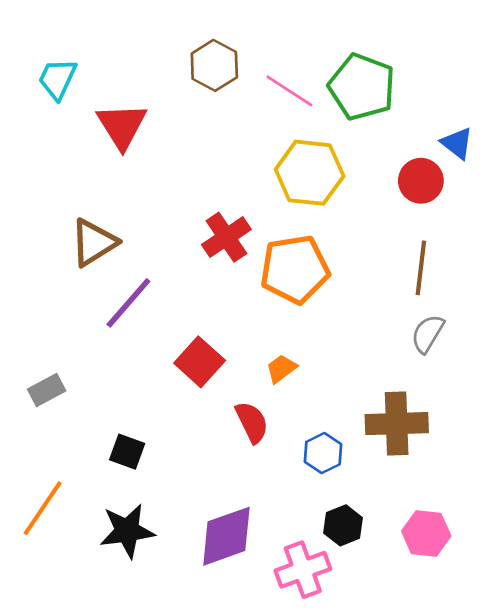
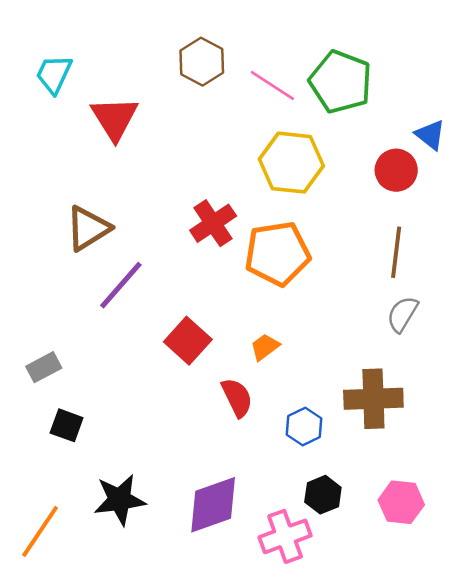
black square: (127, 452) -> (67, 425), moved
orange line: (43, 508) -> (40, 531), moved

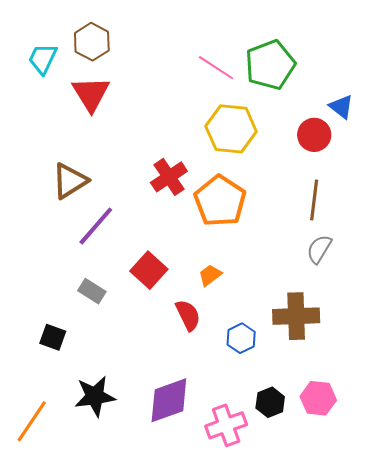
brown hexagon: (202, 62) -> (92, 42), moved
green pentagon: (341, 82) -> (270, 65), turned 30
orange pentagon: (277, 254) -> (220, 201), turned -30
gray rectangle: (44, 367) -> (92, 291), moved, turned 60
black hexagon: (323, 495) -> (270, 402), moved

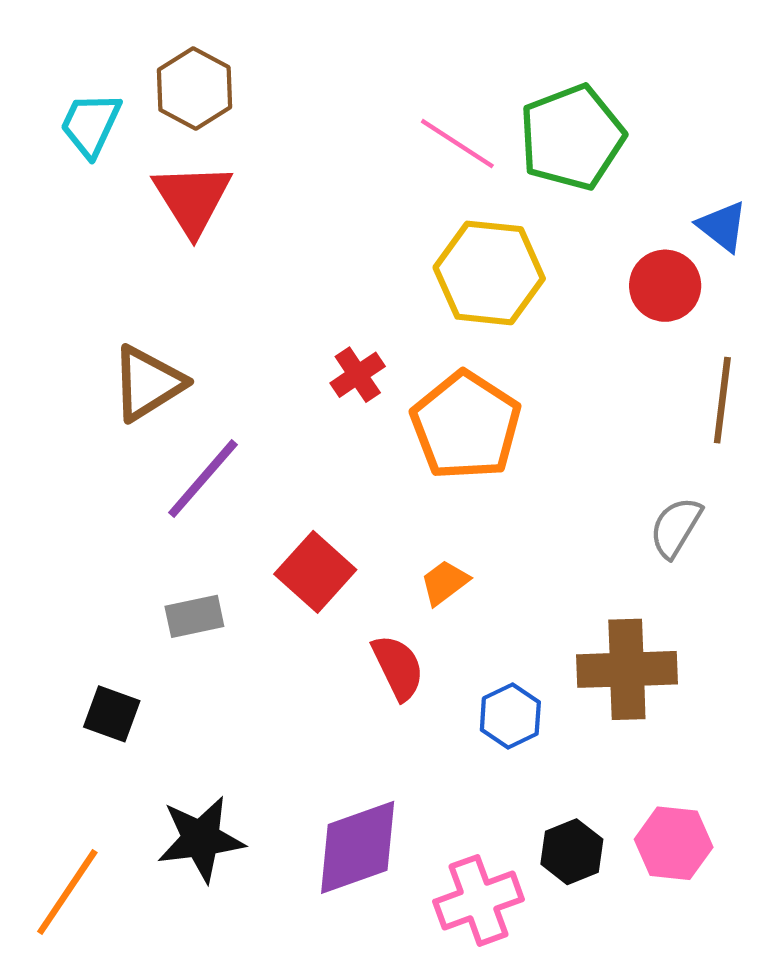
red cross: (169, 177) -> (358, 375), size x0.7
brown line: (314, 200) -> (722, 400), moved
gray rectangle: (92, 291) -> (194, 616), turned -44

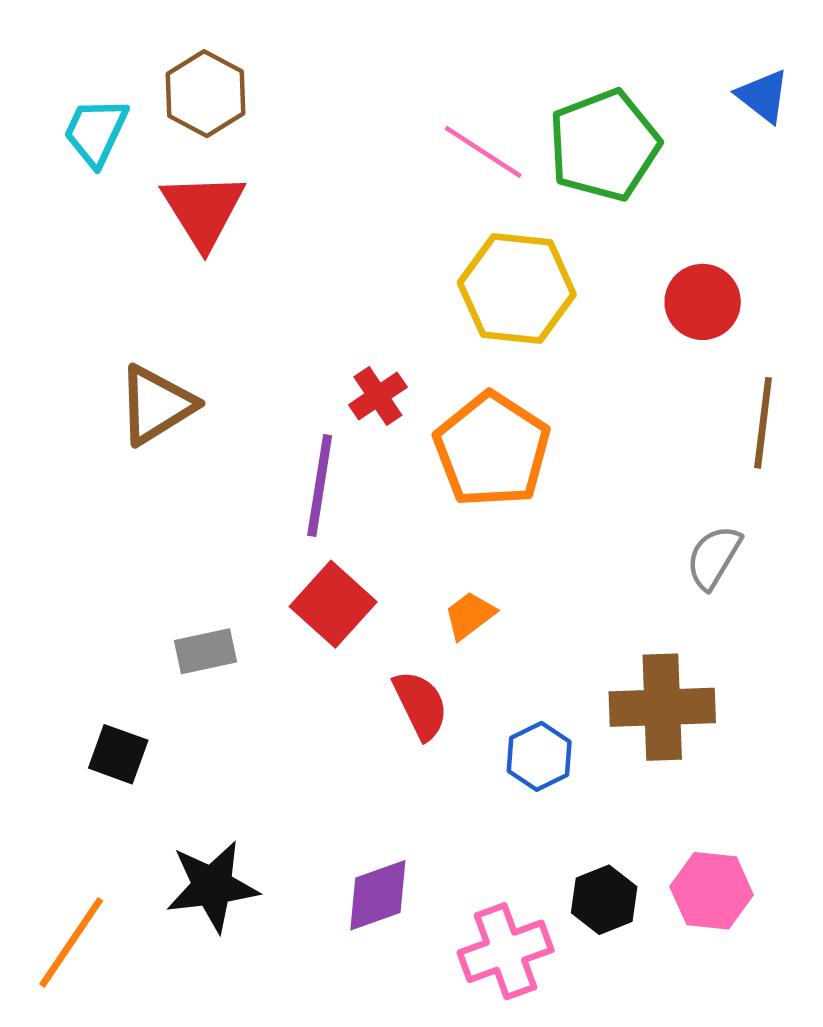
blue triangle: (722, 226) -> (763, 96), moved
purple line: (203, 479) -> (320, 486), moved, turned -32
purple diamond: (358, 847) -> (378, 895), size x0.7

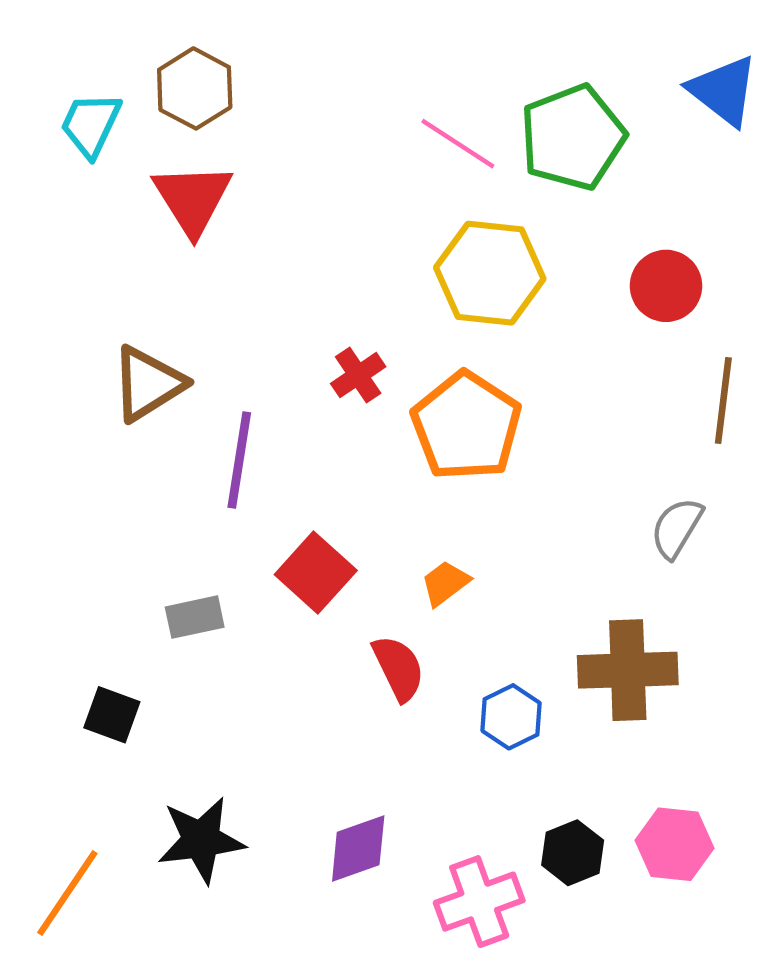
blue triangle: (763, 96) -> (723, 91), size x1.4
purple line: (320, 486) -> (239, 460), moved

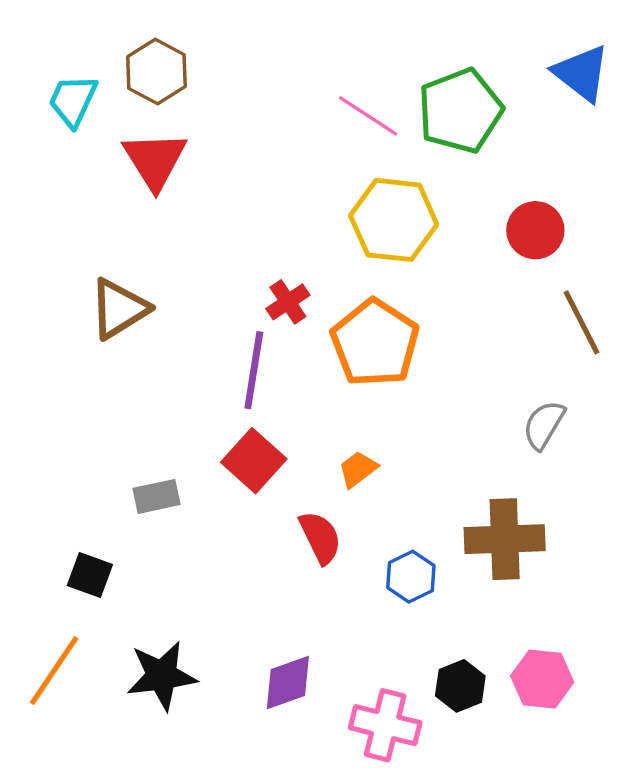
brown line: (723, 401) -> (581, 322), turned -34
purple line: (239, 460) -> (254, 370), moved
orange line: (67, 893) -> (54, 671), moved
pink cross: (479, 902) -> (385, 725), turned 34

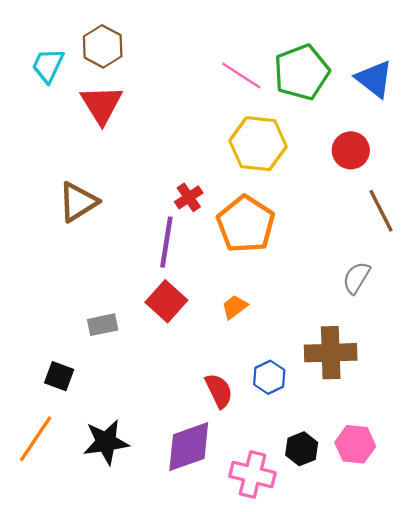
blue triangle: (581, 73) -> (374, 79), moved
red semicircle: (320, 537) -> (219, 391), moved
purple diamond: (288, 682) -> (189, 447), size x1.4

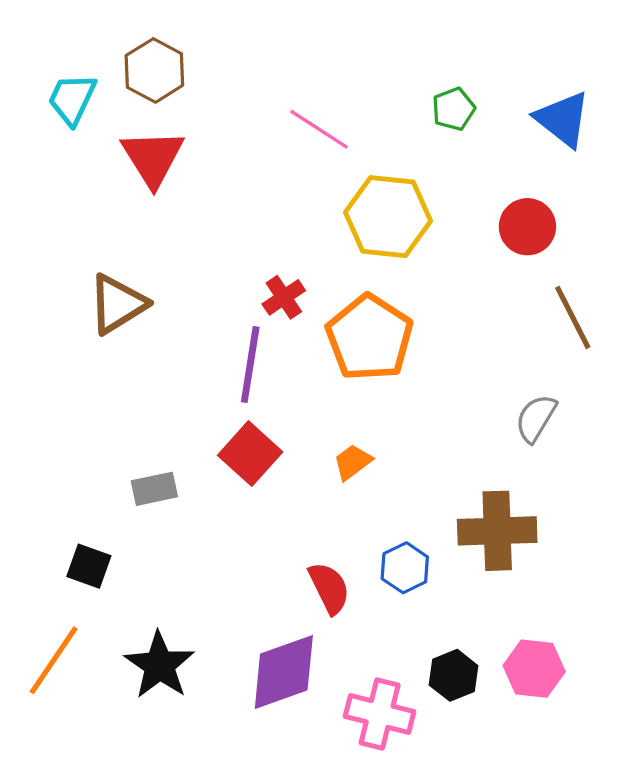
green pentagon: (302, 72) -> (454, 109), size x0.5
pink line: (241, 76) -> (319, 129), moved
black star: (106, 442) -> (159, 665), turned -30

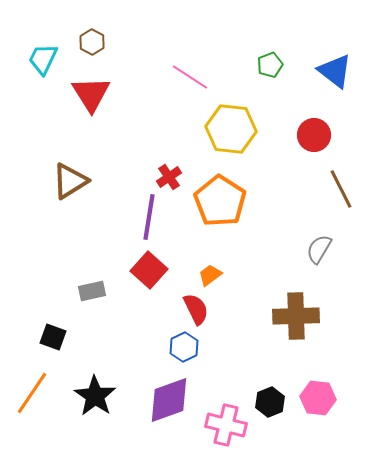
brown hexagon: (154, 70) -> (92, 42), size x0.7
blue hexagon: (405, 568) -> (184, 347), moved
red semicircle: (329, 588) -> (196, 309), moved

